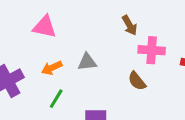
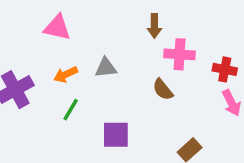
brown arrow: (130, 25) -> (154, 26), turned 30

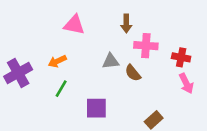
pink triangle: (57, 28) -> (74, 25), moved
gray triangle: (106, 68) -> (111, 61), moved

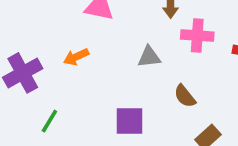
brown semicircle: (133, 73) -> (185, 96), moved
green line: (61, 89) -> (49, 121), moved

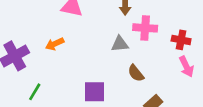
gray triangle: (149, 57) -> (120, 44), moved

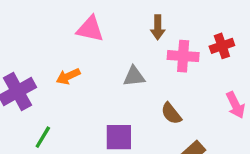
red cross: (181, 40) -> (222, 46), moved, turned -30
gray triangle: (120, 44) -> (134, 76), moved

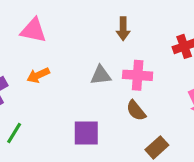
pink triangle: (90, 29) -> (33, 30), moved
pink cross: (183, 56) -> (138, 75), moved

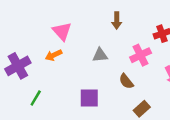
pink triangle: (33, 30) -> (62, 31), moved, turned 36
pink cross: (138, 75) -> (141, 55), moved, turned -30

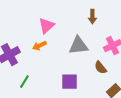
pink triangle: (62, 31) -> (46, 26), turned 30
gray triangle: (100, 55) -> (78, 46), size x1.5

